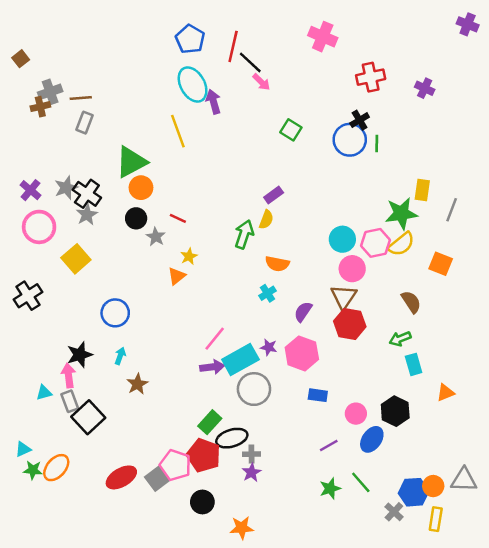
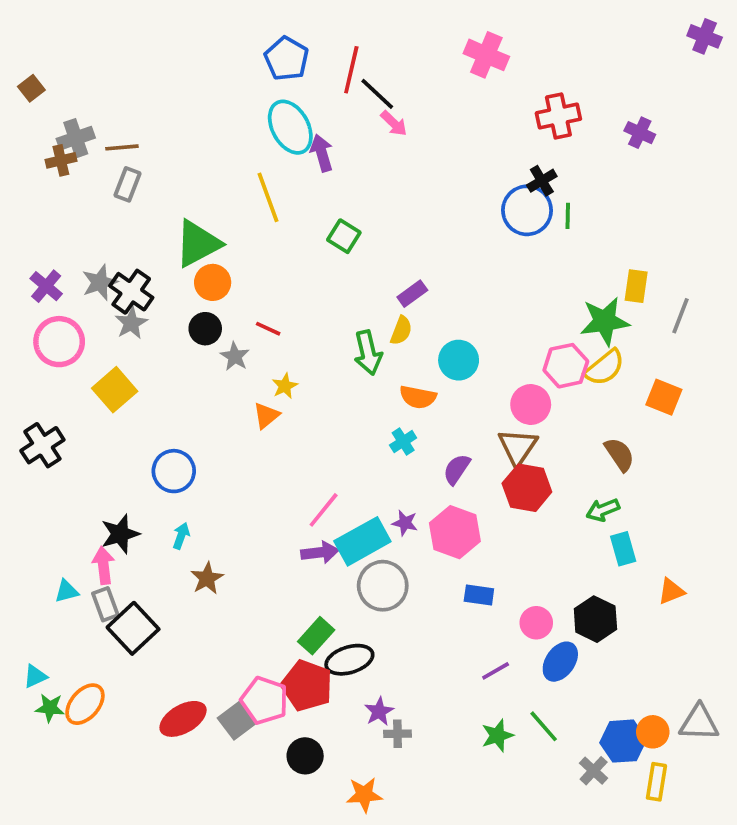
green square: (291, 130) -> (344, 236), moved
green arrow: (244, 234) -> (368, 353), turned 148
cyan circle: (342, 239) -> (459, 360), moved
gray cross: (251, 454) -> (398, 734), moved

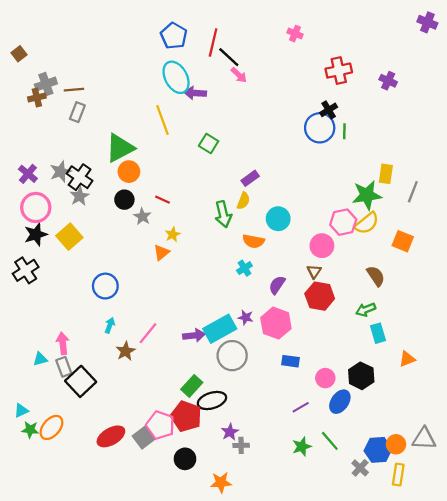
pink cross: (486, 55) -> (295, 34), size x0.6
purple arrow: (322, 153) -> (195, 93), turned -70
brown triangle: (518, 447) -> (314, 271), size x0.6
pink line: (324, 510) -> (148, 333), moved
black star: (120, 534) -> (36, 234), moved

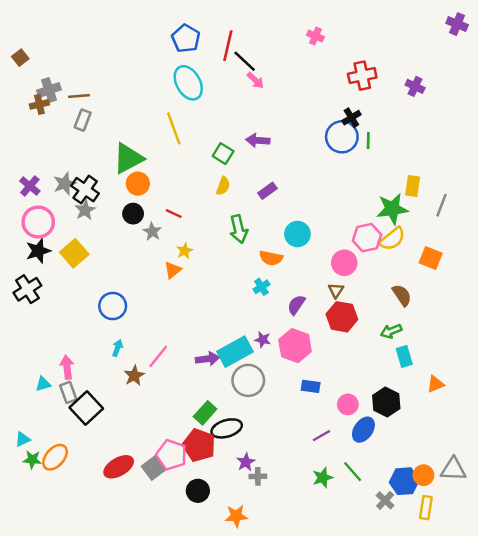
purple arrow: (195, 93) -> (258, 140), moved
yellow semicircle: (243, 201) -> (223, 186), moved

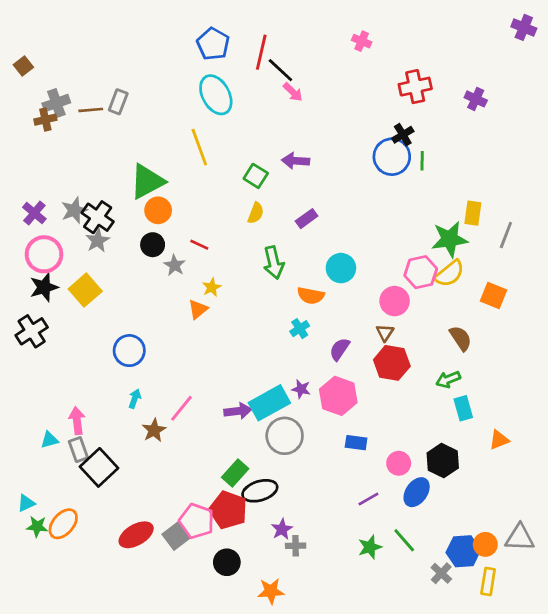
gray rectangle: (83, 120) -> (118, 102), moved

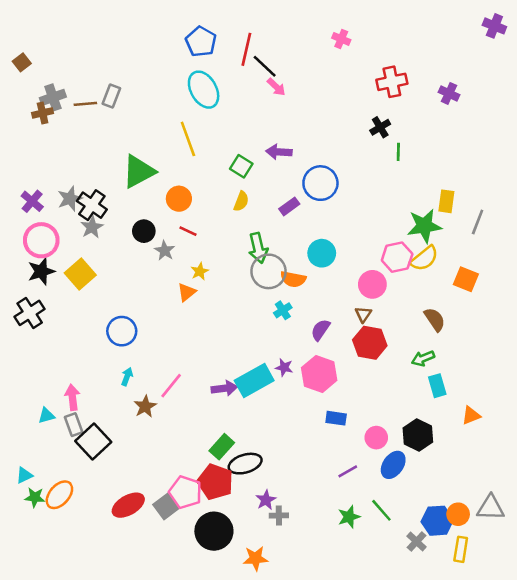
blue circle: (392, 157) -> (320, 183), moved
orange circle: (158, 210) -> (179, 199), moved
gray circle: (285, 436) -> (268, 271), moved
black circle: (227, 562) -> (214, 531), size x1.5

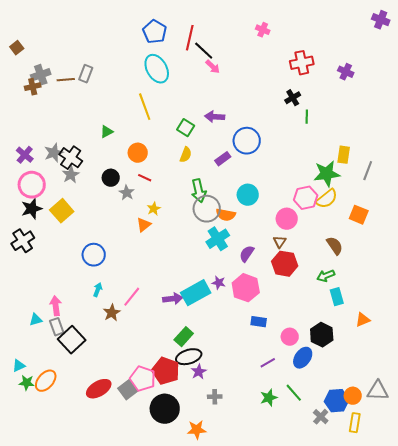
green triangle: (139, 171) -> (107, 132), size x0.5
cyan cross: (283, 310) -> (218, 239), size x1.6
green rectangle: (222, 447) -> (184, 337), moved
purple star: (266, 500) -> (199, 372), moved

